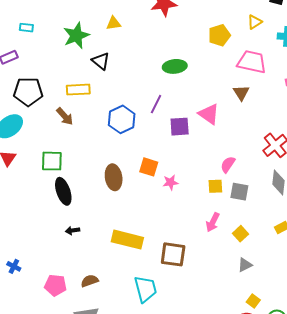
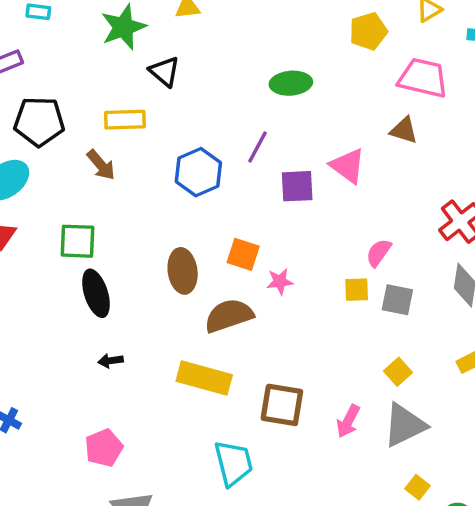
brown triangle: (241, 93) -> (404, 130), turned -42
pink arrow: (213, 222) -> (348, 421), moved
gray triangle: (245, 265) -> (405, 425), size x1.8
brown semicircle: (90, 281) -> (229, 316), moved, size x1.6
pink pentagon: (55, 285) -> (104, 448), moved, turned -30

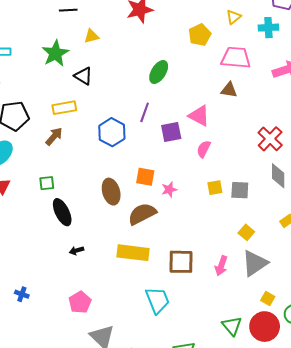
green ellipse: (291, 83) -> (159, 72), turned -45
brown arrow: (101, 165) -> (54, 136), turned -90
green square: (77, 241) -> (47, 183), size x0.7
pink semicircle: (379, 253) -> (204, 149), moved

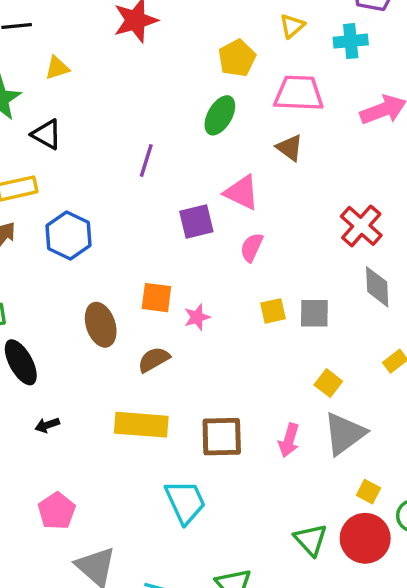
green ellipse: (159, 72) -> (220, 115), moved
brown triangle: (229, 90) -> (290, 148), turned 30
purple line: (145, 112) -> (146, 161), moved
blue hexagon: (112, 132) -> (68, 235), moved
brown semicircle: (142, 214) -> (154, 360), size x0.7

